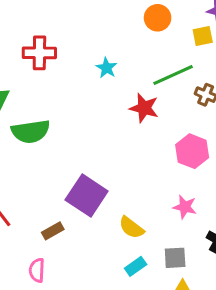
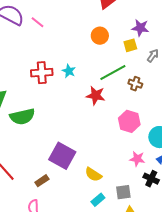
red cross: (39, 53) -> (42, 73), moved
pink star: (185, 207) -> (137, 159), moved

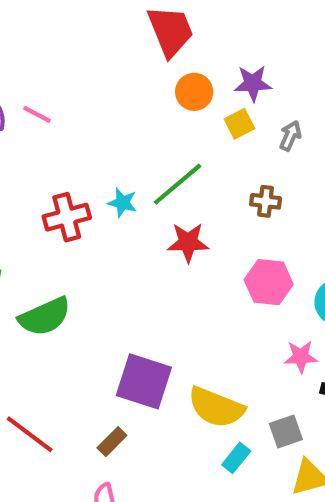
orange circle: (100, 36) -> (194, 92), moved
green line: (113, 72) -> (178, 184), moved
yellow semicircle: (93, 174) -> (216, 407), size x1.5

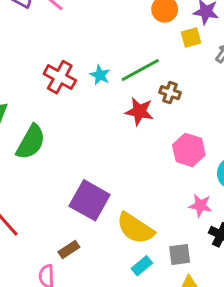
brown cross: (266, 201) -> (170, 93), moved
red cross: (67, 217) -> (60, 77), turned 32
green semicircle: (45, 317) -> (31, 142), turned -48
brown rectangle: (112, 442) -> (69, 249), moved

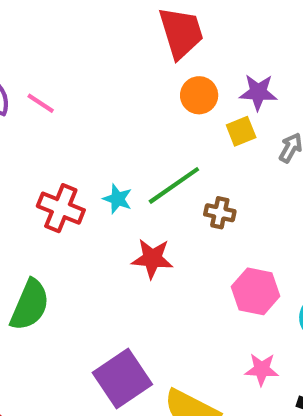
red star: (139, 111) -> (152, 259), moved
purple square: (90, 200) -> (122, 379), turned 33
pink star: (200, 205) -> (262, 369), moved

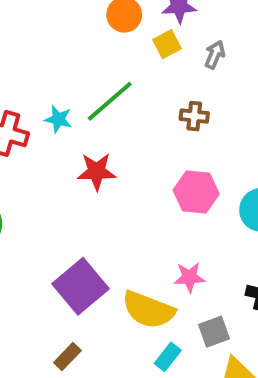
brown cross: (220, 213) -> (194, 116), moved
pink star: (262, 369) -> (189, 277), moved

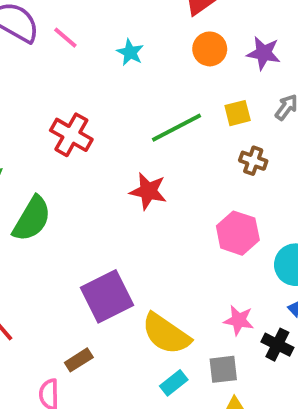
yellow square: (167, 44) -> (238, 113), moved
cyan star: (58, 119) -> (130, 52), moved
pink star: (189, 277) -> (239, 320), moved

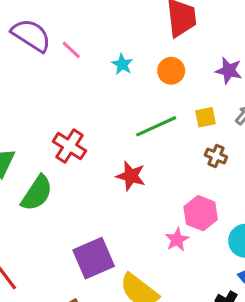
orange circle: (210, 49) -> (171, 71), moved
red cross: (71, 135) -> (69, 146), moved
pink star: (239, 320) -> (177, 240), moved, turned 30

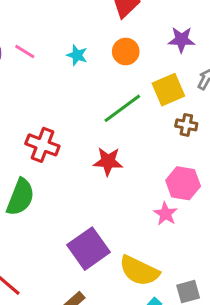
yellow square: (205, 117) -> (168, 90), size x1.5

